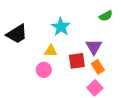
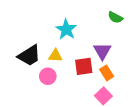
green semicircle: (106, 16) -> (115, 17), turned 56
black trapezoid: (17, 34) -> (29, 56), moved

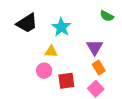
black trapezoid: (29, 56) -> (27, 23), moved
red square: (84, 66) -> (66, 81), moved

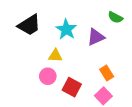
purple triangle: (95, 47) -> (96, 37), moved, turned 36
red square: (66, 81) -> (72, 87), turned 36

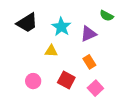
orange rectangle: (107, 73) -> (89, 62), moved
pink circle: (48, 76) -> (33, 81), moved

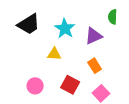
green semicircle: (107, 16) -> (113, 17), turned 64

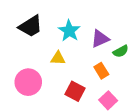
green semicircle: (113, 17) -> (121, 51), moved, turned -120
pink circle: (35, 86) -> (28, 82), moved, size x1.5

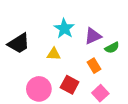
black trapezoid: (31, 26) -> (19, 43), moved
pink circle: (28, 82) -> (39, 89), moved

